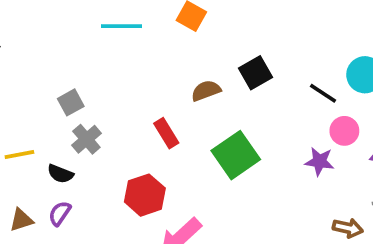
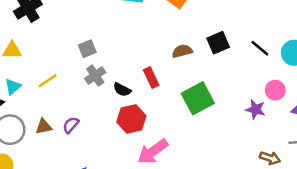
black line: (323, 93) -> (260, 48), moved
yellow line: (19, 154) -> (48, 81), turned -30
black semicircle: (60, 174) -> (122, 90), moved

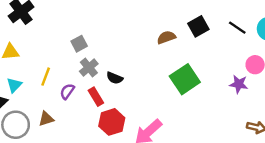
red rectangle: (151, 78) -> (96, 97), moved
yellow line: (48, 81) -> (46, 77), turned -30
red hexagon: (131, 119) -> (112, 122), moved
purple semicircle: (71, 125) -> (67, 91), moved

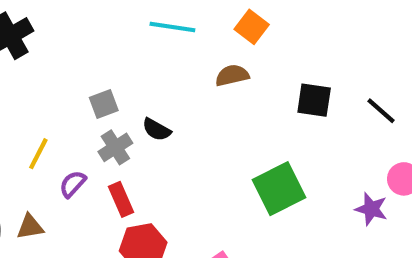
black square: (198, 26) -> (314, 100), turned 30
brown semicircle: (166, 37) -> (232, 75), moved
black semicircle: (115, 78) -> (157, 130), moved

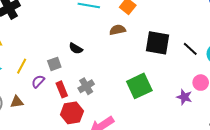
black square: (314, 100) -> (158, 43), size x1.4
gray square: (104, 104) -> (54, 64), moved
black semicircle: (157, 130) -> (76, 48), moved
gray cross: (115, 147) -> (86, 86), moved

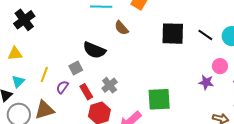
brown semicircle: (118, 30) -> (121, 28), moved, turned -112
black semicircle: (76, 48) -> (94, 50), size x1.6
green square: (139, 86) -> (159, 99), moved, turned 30
brown triangle: (17, 102) -> (44, 110), size x1.5

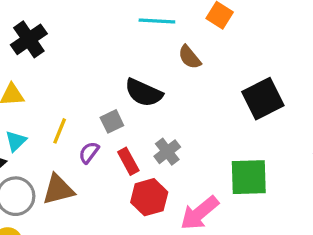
black square: (173, 34) -> (263, 99), moved, turned -30

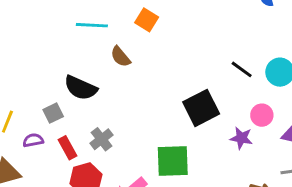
black square: (263, 99) -> (201, 108), moved
purple semicircle: (89, 153) -> (33, 140), turned 42

